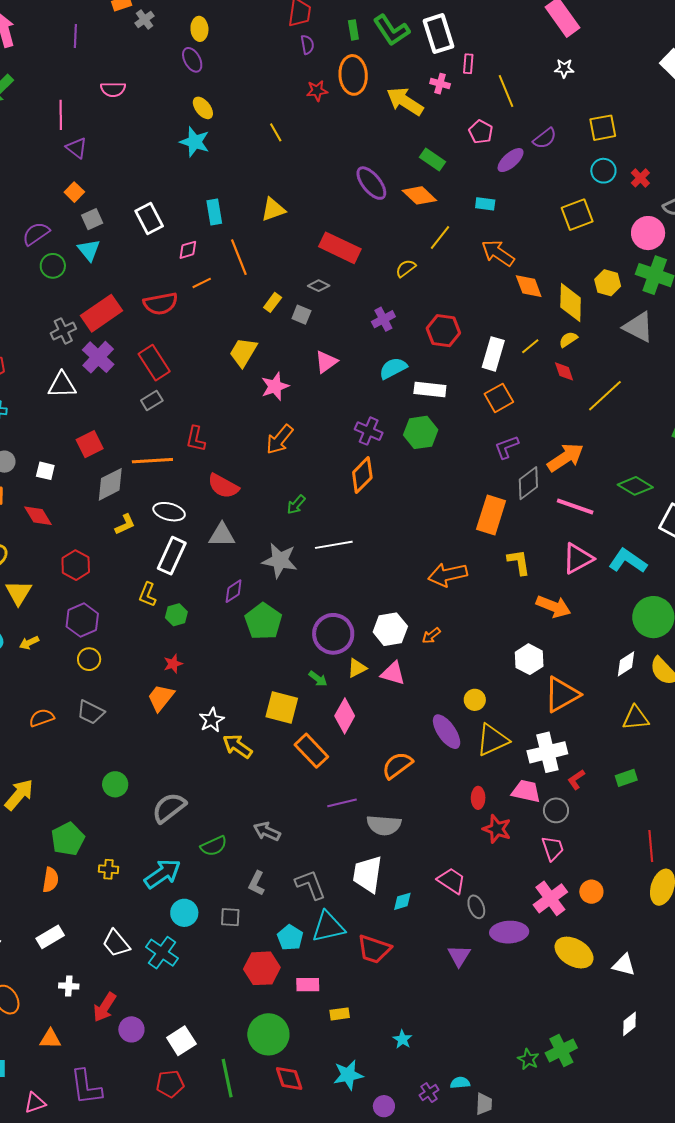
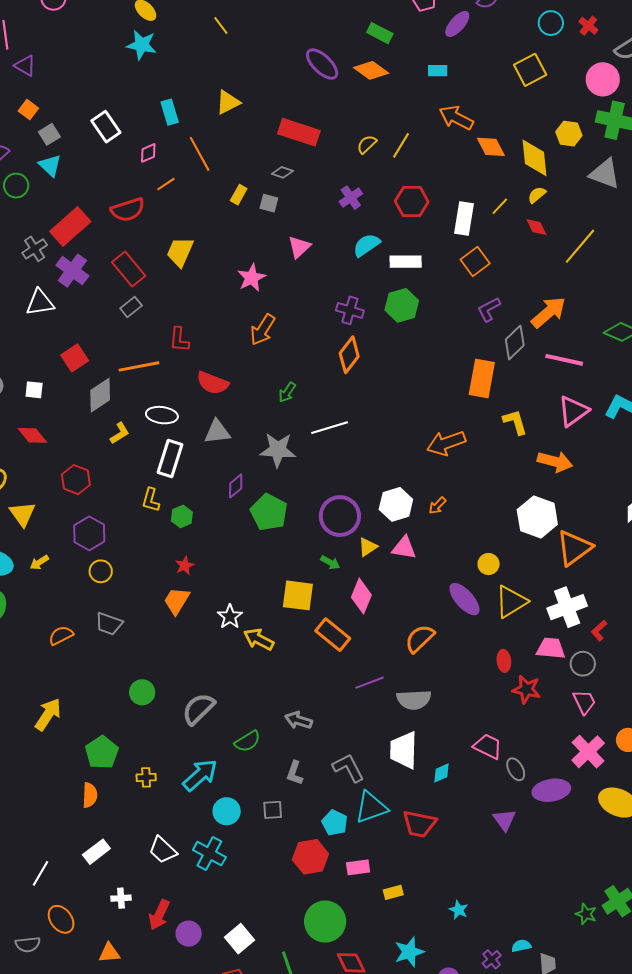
yellow line: (440, 238) -> (401, 145), moved
yellow trapezoid: (243, 352) -> (180, 252), moved
white hexagon: (529, 659) -> (537, 517), size x1.4

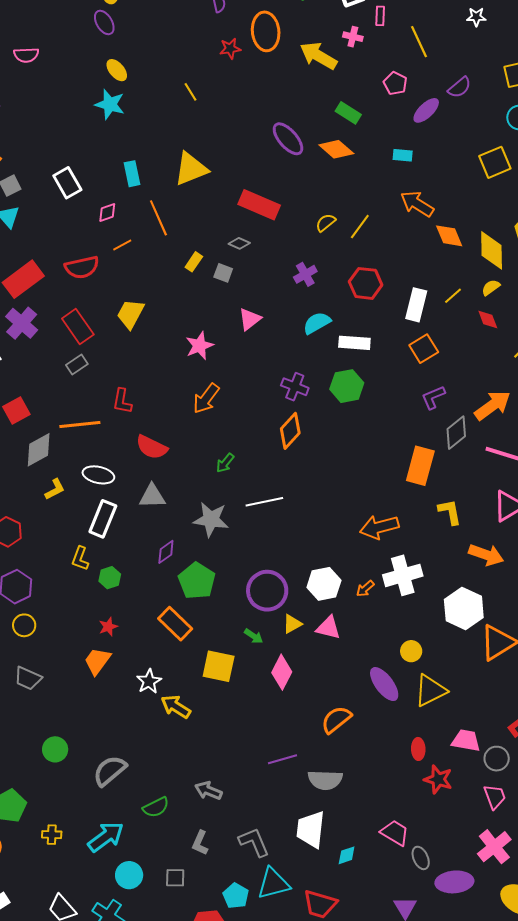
yellow triangle: (228, 102) -> (191, 169), size x1.4
white cross: (567, 607) -> (403, 575), moved
orange rectangle: (333, 635) -> (175, 624), moved

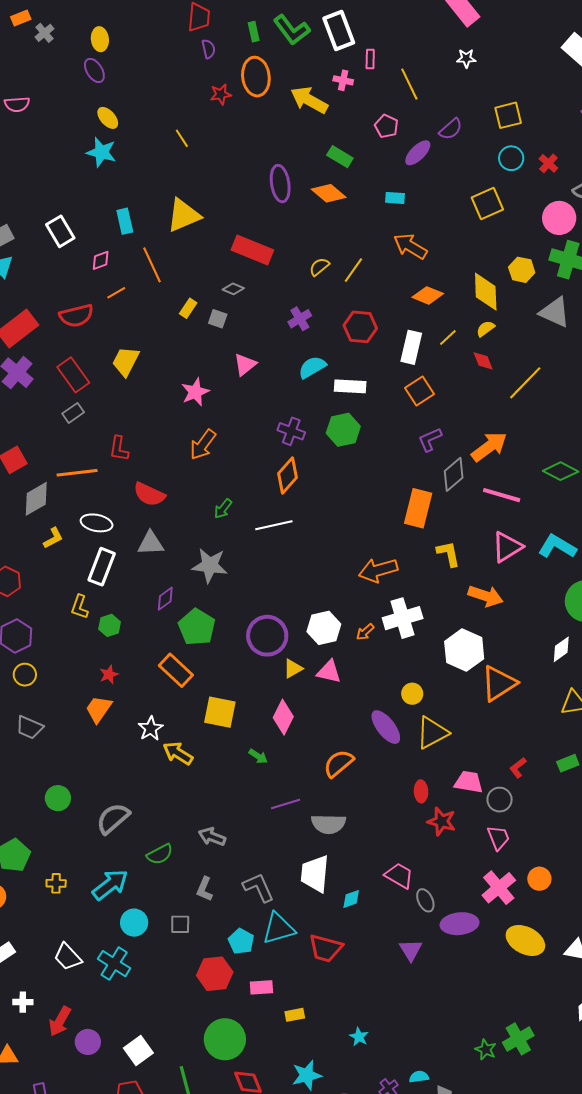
purple ellipse: (288, 139) -> (280, 184), turned 33
orange diamond: (449, 236) -> (428, 295), moved, turned -44
white line: (264, 502) -> (274, 525), moved
green arrow: (254, 636) -> (258, 756), moved

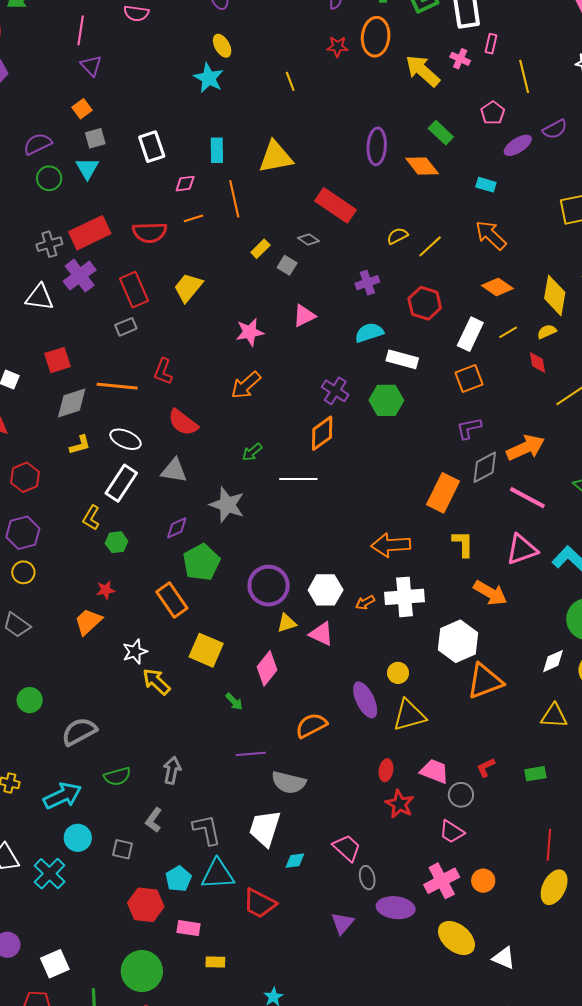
gray arrow: (212, 837) -> (172, 770), turned 68
pink trapezoid: (498, 838) -> (452, 832), turned 132

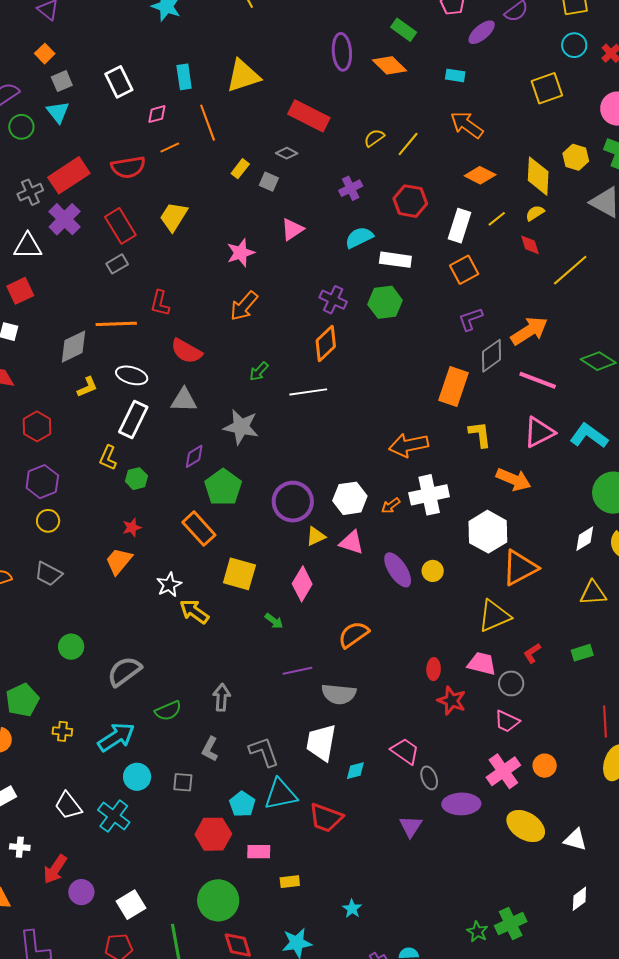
red square: (58, 360) -> (20, 291), moved
purple ellipse: (365, 700) -> (398, 570), moved
yellow triangle: (409, 715) -> (494, 616), moved

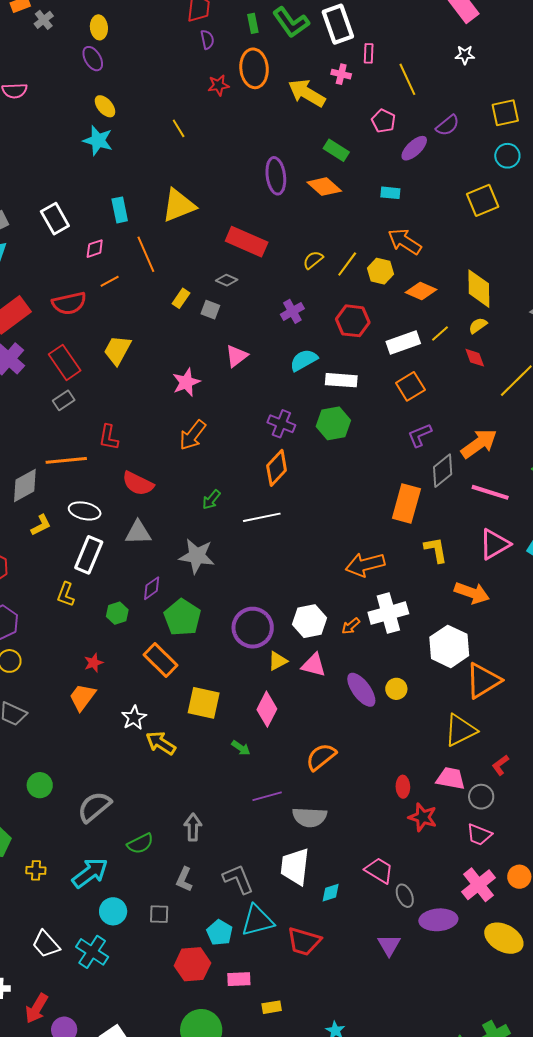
yellow hexagon: (576, 157) -> (380, 271), moved
white rectangle: (460, 226) -> (403, 343), turned 56
green hexagon: (136, 479) -> (117, 613), moved

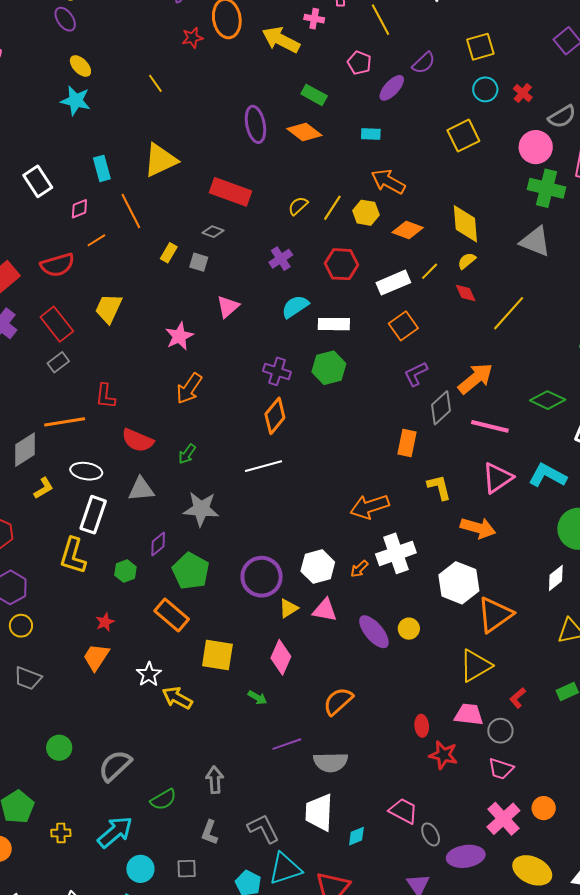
green arrow: (211, 500) -> (187, 454), moved
orange rectangle: (406, 504) -> (407, 443), size x0.7
yellow L-shape: (66, 594) -> (73, 556), size x1.5

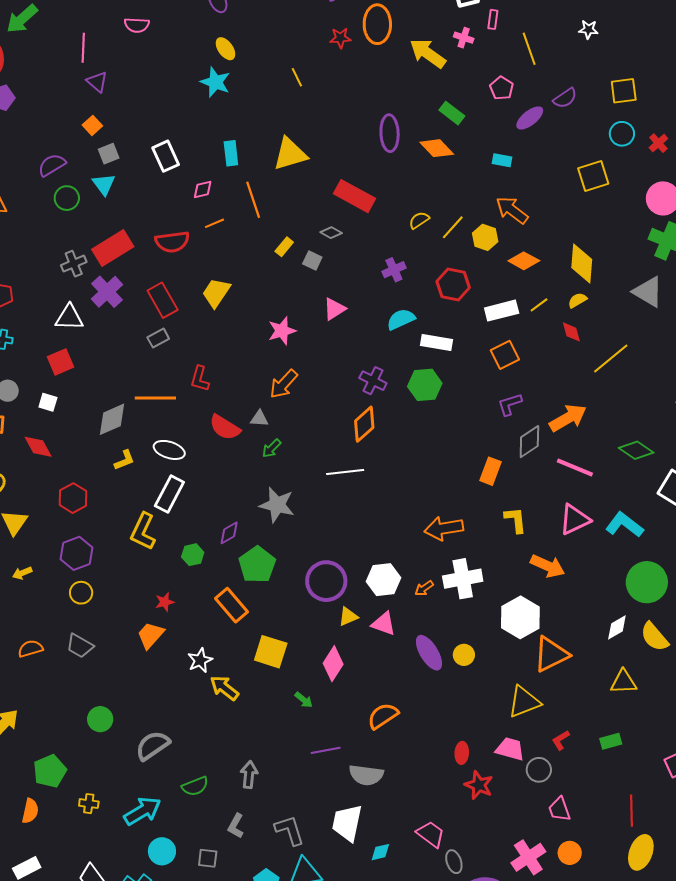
gray triangle: (141, 489) -> (259, 419), moved, size x0.7
pink trapezoid: (501, 769) -> (559, 809), moved, turned 44

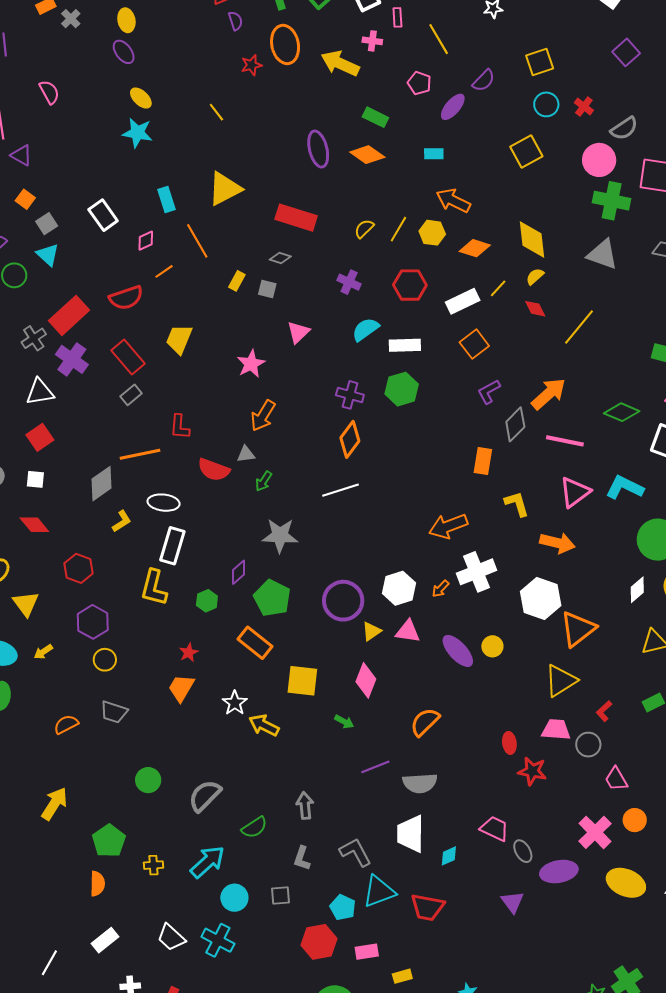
pink semicircle: (137, 25) -> (49, 92), turned -110
purple cross: (394, 270) -> (349, 282), turned -30

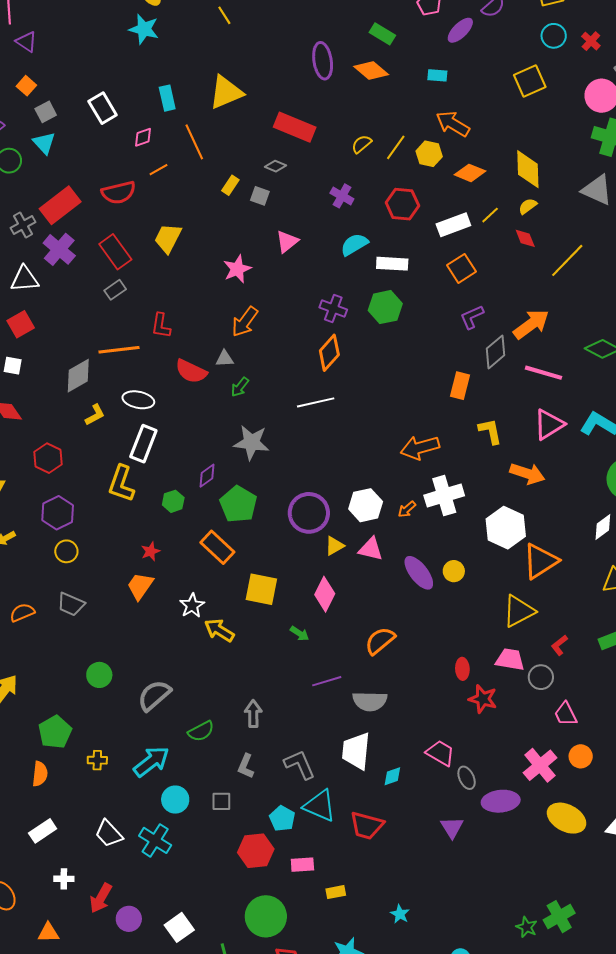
cyan triangle: (379, 892) -> (320, 806), turned 39

